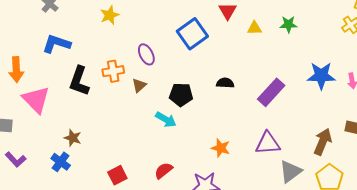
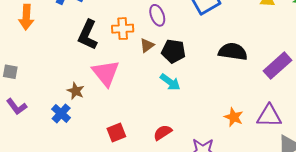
black semicircle: (225, 83) -> (233, 52), size x1.6
black pentagon: (181, 95) -> (173, 51), moved
pink triangle: (36, 100) -> (106, 73), moved
orange star: (221, 148) -> (234, 117), moved

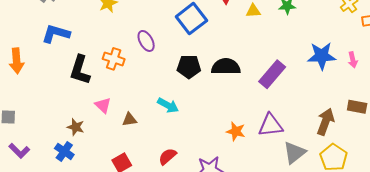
orange cross: (123, 29) -> (114, 59), turned 30
brown triangle: (147, 45) -> (129, 120), moved, turned 35
black pentagon: (173, 51) -> (189, 67), moved
pink triangle: (106, 73) -> (103, 105), size x0.6

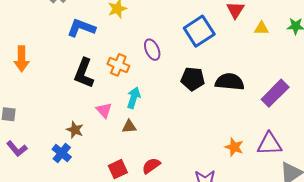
blue L-shape: (56, 34) -> (81, 28), moved
cyan arrow: (168, 105) -> (134, 98), moved, turned -105
red semicircle: (168, 156) -> (151, 166), moved

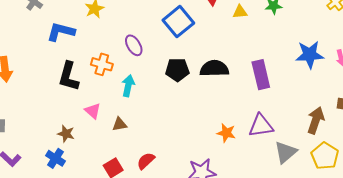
purple rectangle: (275, 93) -> (261, 75), turned -52
cyan arrow: (134, 98) -> (128, 86), moved

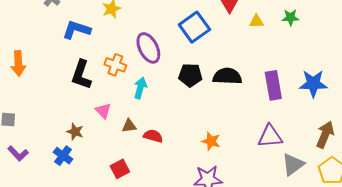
purple ellipse: (134, 45) -> (148, 48), size x1.4
blue star: (310, 55) -> (313, 84), moved
orange star: (226, 133) -> (211, 141), moved
red semicircle: (146, 161) -> (153, 136), moved, turned 54

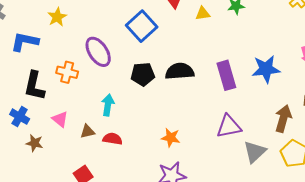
cyan arrow: (140, 88) -> (108, 105), moved
blue cross: (63, 156) -> (20, 117), moved

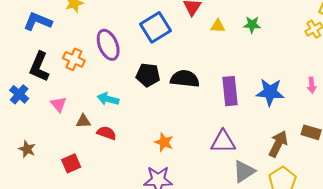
cyan arrow: (108, 105) -> (108, 99), turned -95
brown star: (34, 143) -> (27, 149), moved

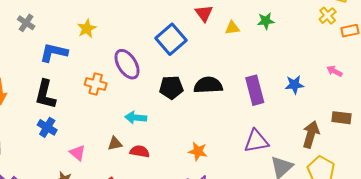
black L-shape: (39, 67) -> (45, 94), moved
pink arrow: (312, 85) -> (334, 71), turned 133
blue star: (270, 92) -> (294, 85), size x0.7
pink triangle: (59, 104) -> (78, 153), moved

